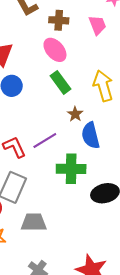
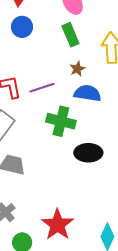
blue semicircle: (91, 135) -> (88, 93), turned 100

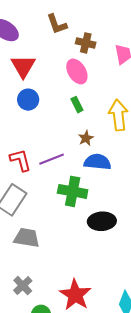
green rectangle: (70, 35) -> (77, 105), size x0.7

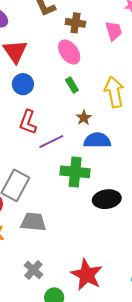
red L-shape: (20, 160) -> (28, 122), moved, turned -140

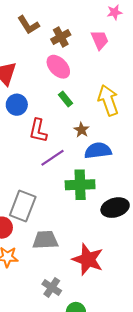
brown cross: (75, 23) -> (61, 37), turned -30
red L-shape: (28, 122) -> (38, 131), moved
red star: (87, 275) -> (88, 259), moved

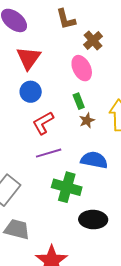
brown cross: (61, 37) -> (93, 40), turned -30
brown star: (82, 130) -> (87, 120), moved
red L-shape: (38, 131) -> (43, 123), turned 30

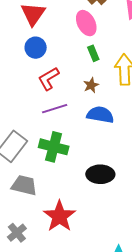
green rectangle: (79, 101) -> (93, 53), moved
brown star: (87, 120) -> (91, 85), moved
green cross: (67, 187) -> (54, 147), moved

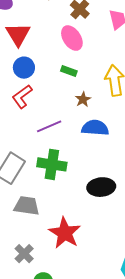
green rectangle: (93, 53) -> (69, 71), moved, turned -42
red L-shape: (49, 79) -> (22, 96), moved

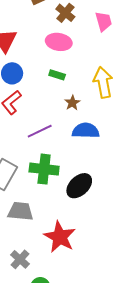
pink ellipse: (72, 38) -> (59, 42), turned -45
black ellipse: (101, 187) -> (79, 186), moved, turned -36

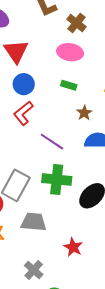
purple line: (40, 131) -> (52, 142), turned 60
red star: (60, 237) -> (73, 247), size x0.6

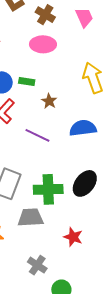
green rectangle: (69, 85) -> (27, 81), moved
brown star: (84, 113) -> (49, 101), moved
green cross: (57, 179) -> (48, 189), moved

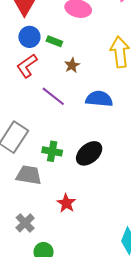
green cross: (48, 189) -> (52, 151), size x0.7

